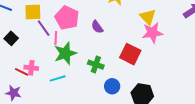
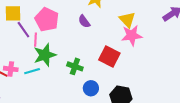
purple semicircle: (97, 27) -> (84, 21), moved
cyan line: (58, 78) -> (32, 71), moved

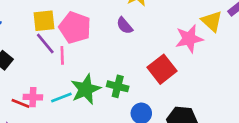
yellow square: (13, 13) -> (44, 21), moved
yellow triangle: (127, 20) -> (212, 21), moved
green star: (45, 55) -> (86, 89), moved
red square: (109, 56) -> (162, 69), turned 30

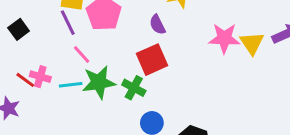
pink star: (189, 39) -> (224, 38), moved
pink line: (62, 55) -> (82, 55), moved, turned -54
red square: (162, 69) -> (152, 60), moved

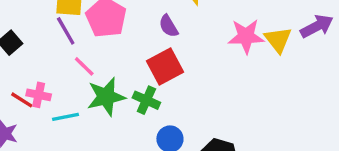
cyan line: (71, 85) -> (66, 117), moved

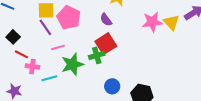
pink line: (84, 66) -> (58, 47), turned -56
red line: (22, 100) -> (21, 54), moved
green cross: (146, 100) -> (97, 55), moved, turned -35

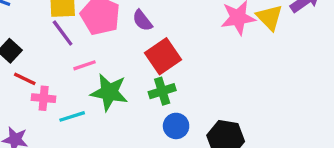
purple semicircle: (106, 20) -> (142, 20), moved
green cross: (97, 55) -> (162, 91), moved
green star: (72, 64) -> (109, 92), turned 30

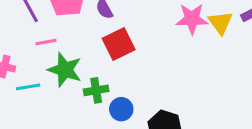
green cross: (162, 91) -> (96, 90), moved

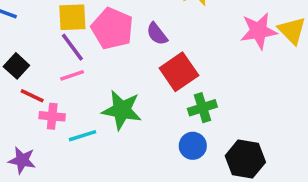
pink line: (46, 42) -> (72, 75), moved
green cross: (96, 90) -> (202, 108), moved

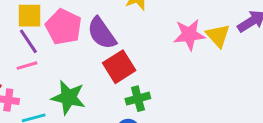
purple semicircle: (157, 34) -> (102, 33), size x1.6

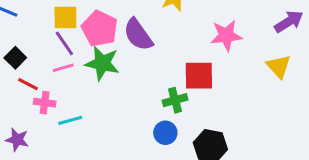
yellow triangle: (218, 36) -> (279, 66), moved
red square: (119, 67) -> (199, 76), moved, turned 32
green star: (68, 97) -> (102, 63), moved

